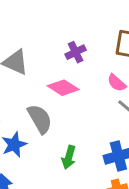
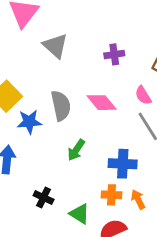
pink diamond: (63, 88) -> (102, 103), moved

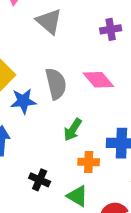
orange cross: (112, 195) -> (89, 162), moved

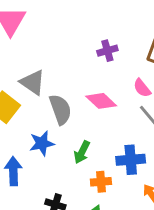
gray triangle: (49, 21) -> (33, 82), moved
blue star: (23, 101) -> (42, 143), moved

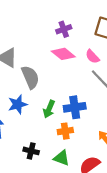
pink diamond: (101, 101) -> (63, 54), moved
blue cross: (131, 160) -> (75, 107), moved

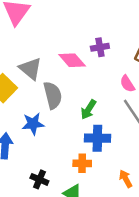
pink diamond: (63, 54) -> (72, 60), moved
green arrow: (49, 109) -> (88, 110), moved

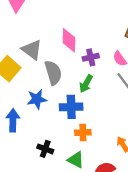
purple cross: (100, 47) -> (91, 57), moved
pink diamond: (72, 60) -> (69, 40), turned 45
blue cross: (97, 138) -> (71, 107), moved

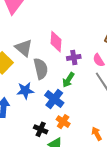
blue cross: (71, 107) -> (54, 99), turned 36
orange cross: (83, 132) -> (63, 122), turned 32
black cross: (45, 149) -> (41, 129), moved

